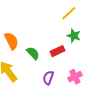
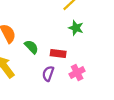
red rectangle: (57, 51) -> (58, 54), moved, turned 32

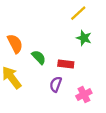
pink cross: (77, 72) -> (84, 94), moved

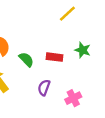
green star: (84, 38) -> (83, 50), moved
red rectangle: (66, 64) -> (54, 57), moved

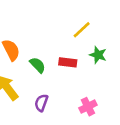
yellow line: (67, 14) -> (82, 30), moved
purple semicircle: (44, 88) -> (41, 103), moved

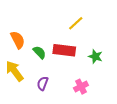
green star: (98, 55) -> (95, 56), moved
red rectangle: (68, 62) -> (64, 50), size x1.5

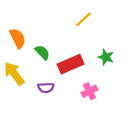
red rectangle: (64, 50) -> (71, 64), moved, turned -30
purple semicircle: (43, 83) -> (46, 88), turned -112

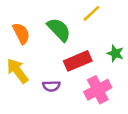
green semicircle: (42, 52) -> (59, 30), moved, size x1.5
pink cross: (89, 91) -> (98, 90), size x1.5

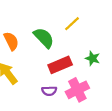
purple semicircle: (51, 86) -> (49, 91), moved

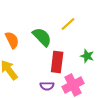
red rectangle: (60, 65) -> (57, 62), turned -60

